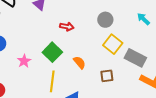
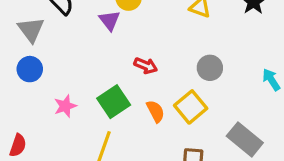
yellow square: (113, 44) -> (191, 107), moved
orange semicircle: (79, 62) -> (155, 111), moved

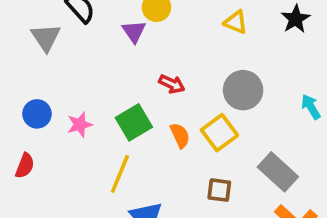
gray circle: (210, 68) -> (243, 90), size x1.4
blue circle: (30, 69) -> (37, 114), moved

